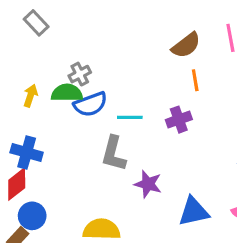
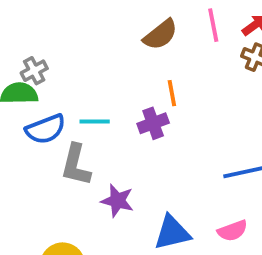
orange line: (195, 80) -> (172, 93), moved
blue semicircle: (90, 104) -> (46, 129), moved

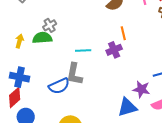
blue semicircle: (46, 129) -> (59, 86), moved
purple star: (117, 201) -> (141, 89), moved

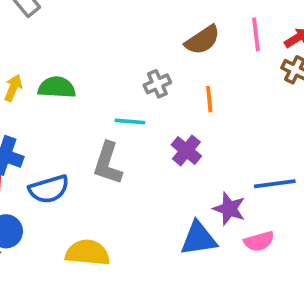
gray cross: (50, 25) -> (157, 84), moved
purple cross: (114, 50) -> (186, 150), moved, turned -35
blue semicircle: (59, 86) -> (49, 189), moved

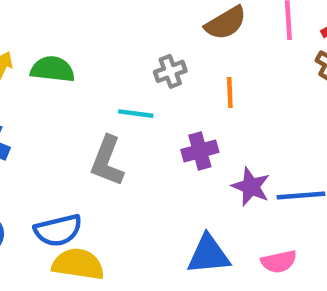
purple cross: (186, 150) -> (200, 151), turned 32
blue semicircle: (49, 189) -> (58, 230), moved
purple star: (229, 209) -> (251, 187), moved

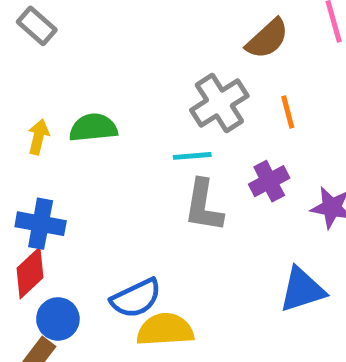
gray cross: (170, 71) -> (219, 103), size x1.6
gray L-shape: (107, 161) -> (203, 206), moved

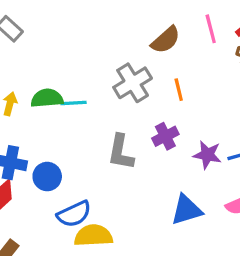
cyan line: (192, 156) -> (73, 103), moved
blue circle: (58, 319) -> (47, 177), moved

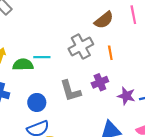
green semicircle: (47, 98) -> (23, 65), moved
gray L-shape: (121, 152) -> (70, 91), turned -30
blue circle: (47, 177) -> (37, 102), moved

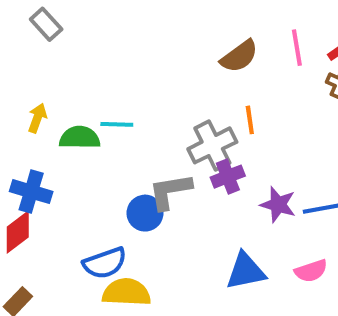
gray cross: (81, 47) -> (212, 145), moved
gray L-shape: (70, 91) -> (170, 191), turned 95
blue circle: (37, 102) -> (145, 213), moved

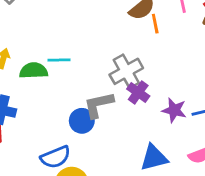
orange line: (250, 120) -> (155, 24), moved
purple cross: (228, 177) -> (138, 92), turned -30

